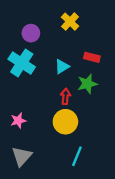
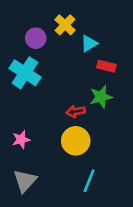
yellow cross: (70, 22) -> (65, 25), moved
cyan triangle: (62, 66) -> (89, 44), moved
red arrow: (65, 96) -> (76, 111), turned -105

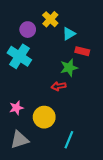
green star: (101, 97) -> (69, 68), moved
yellow circle: (76, 141) -> (44, 117), moved
gray triangle: (25, 181) -> (19, 140), turned 30

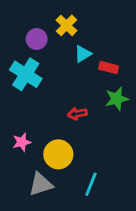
cyan triangle: (69, 34) -> (83, 54), moved
green star: (69, 68) -> (117, 99), moved
gray triangle: (19, 140) -> (41, 184), moved

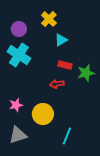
purple circle: (37, 39) -> (19, 29), moved
red rectangle: (109, 68) -> (65, 65), moved
gray triangle: (41, 184) -> (18, 135), moved

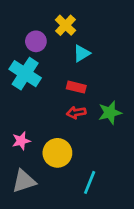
purple circle: (19, 29) -> (36, 41), moved
red rectangle: (65, 65) -> (76, 87), moved
green star: (86, 73) -> (110, 113), moved

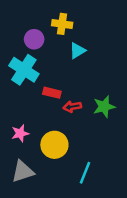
yellow cross: (66, 25) -> (62, 24), turned -36
red rectangle: (76, 87) -> (52, 93), moved

